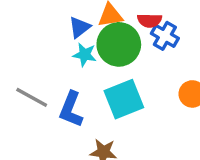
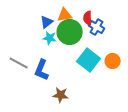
red semicircle: (150, 20) -> (88, 18), turned 88
cyan square: (124, 99) -> (89, 60), moved, turned -30

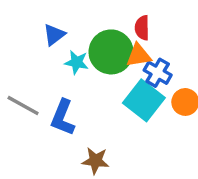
orange triangle: (65, 15) -> (139, 55), moved
blue triangle: (47, 22) -> (54, 35), moved
blue cross: (97, 27) -> (158, 73), moved

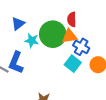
cyan square: (144, 100) -> (73, 64), size x0.7
blue L-shape: (63, 118) -> (16, 63), moved

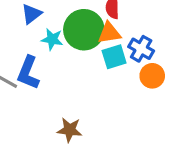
blue cross: (81, 47) -> (141, 49), moved
cyan square: (73, 64) -> (114, 57), moved, turned 35

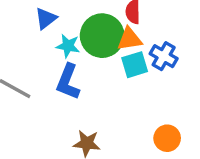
blue L-shape: (28, 73) -> (68, 82), moved
orange circle: (152, 76) -> (167, 138), moved

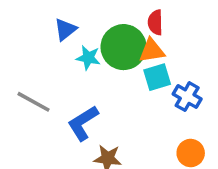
blue cross: (164, 56) -> (187, 97), moved
blue L-shape: (68, 82) -> (83, 123), moved, turned 36

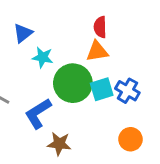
green circle: (124, 47) -> (73, 83), moved
cyan square: (157, 77) -> (102, 89), moved

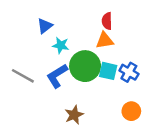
cyan square: (102, 89) -> (108, 71), turned 30
blue L-shape: (38, 113) -> (57, 76), moved
brown star: (59, 144) -> (74, 115), turned -30

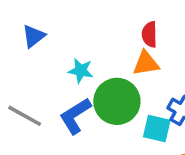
blue triangle: (45, 26) -> (34, 36), moved
cyan square: (108, 71) -> (157, 129), moved

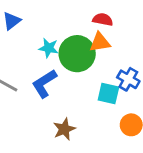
red semicircle: (150, 34) -> (103, 19), turned 102
green circle: (117, 101) -> (77, 54), moved

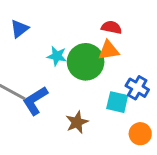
blue L-shape: (44, 84) -> (35, 101), moved
brown star: (64, 129) -> (77, 122), moved

